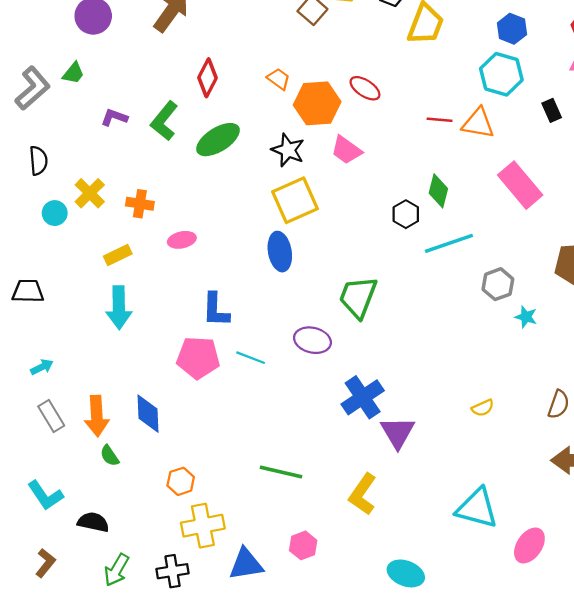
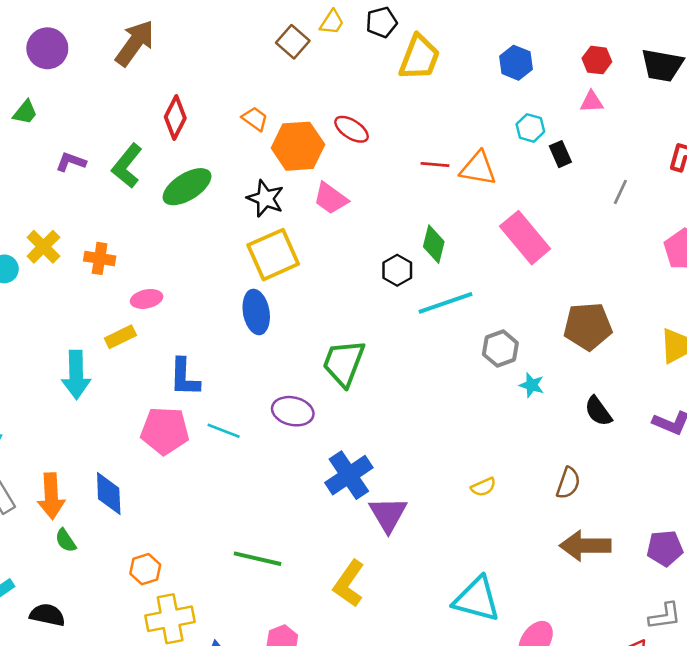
cyan hexagon: (501, 74) -> (530, 128), moved, size x0.6
yellow rectangle: (118, 255) -> (120, 337), moved

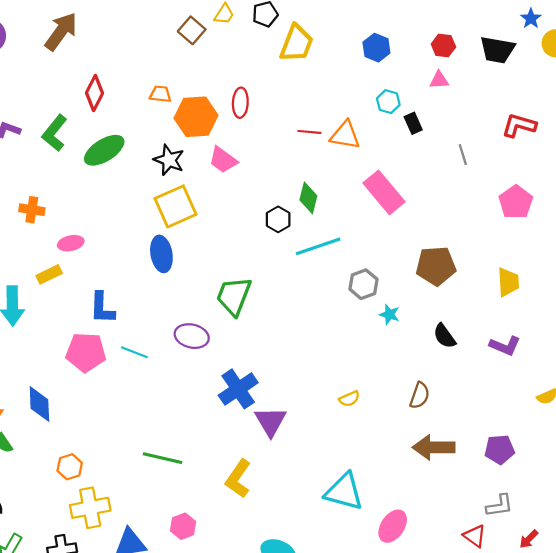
orange trapezoid: (255, 119) -> (160, 94), turned -30
red ellipse: (352, 129) -> (240, 103), turned 60
gray line: (620, 192) -> (463, 155), turned -42

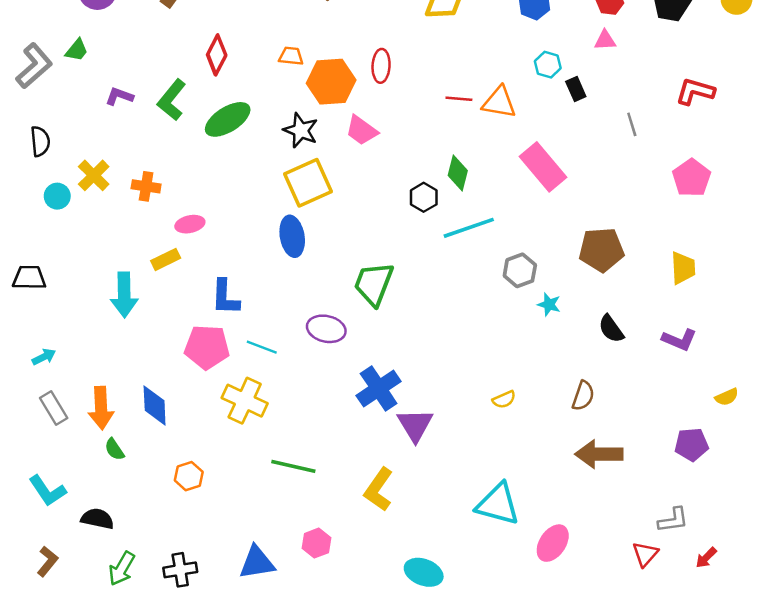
purple pentagon: (500, 449) -> (691, 444), moved
yellow cross: (90, 508) -> (245, 401), moved, turned 36
red triangle: (475, 536) -> (645, 554), turned 35

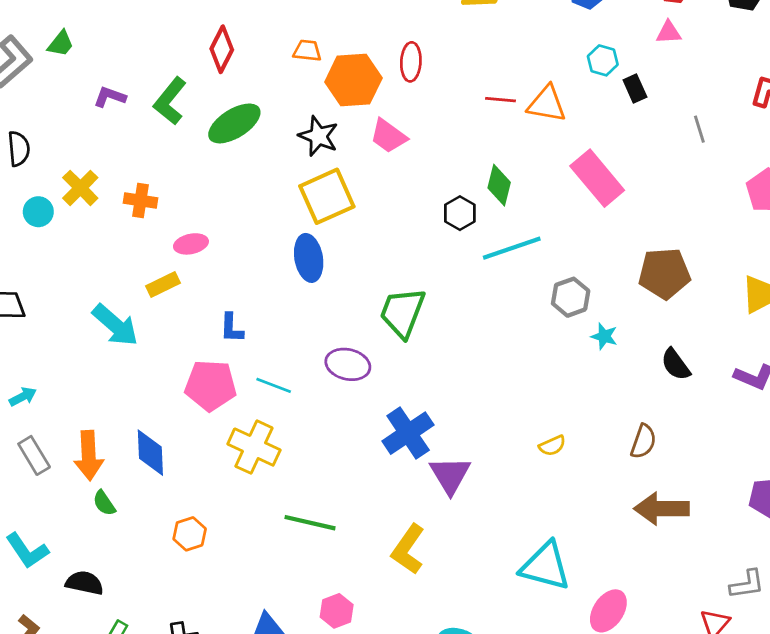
cyan arrow: (124, 295) -> (115, 325), turned -48
blue L-shape: (225, 297) -> (232, 328), size x0.7

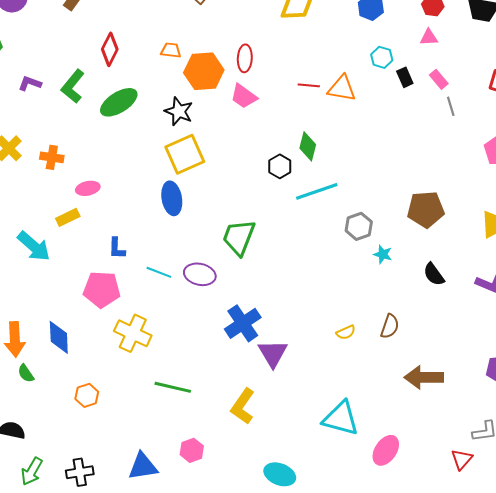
pink trapezoid: (388, 136) -> (244, 96), moved
pink rectangle: (597, 178) -> (439, 79), moved, size x0.5
cyan line: (274, 385) -> (159, 272), moved
brown semicircle: (643, 441) -> (390, 326), moved

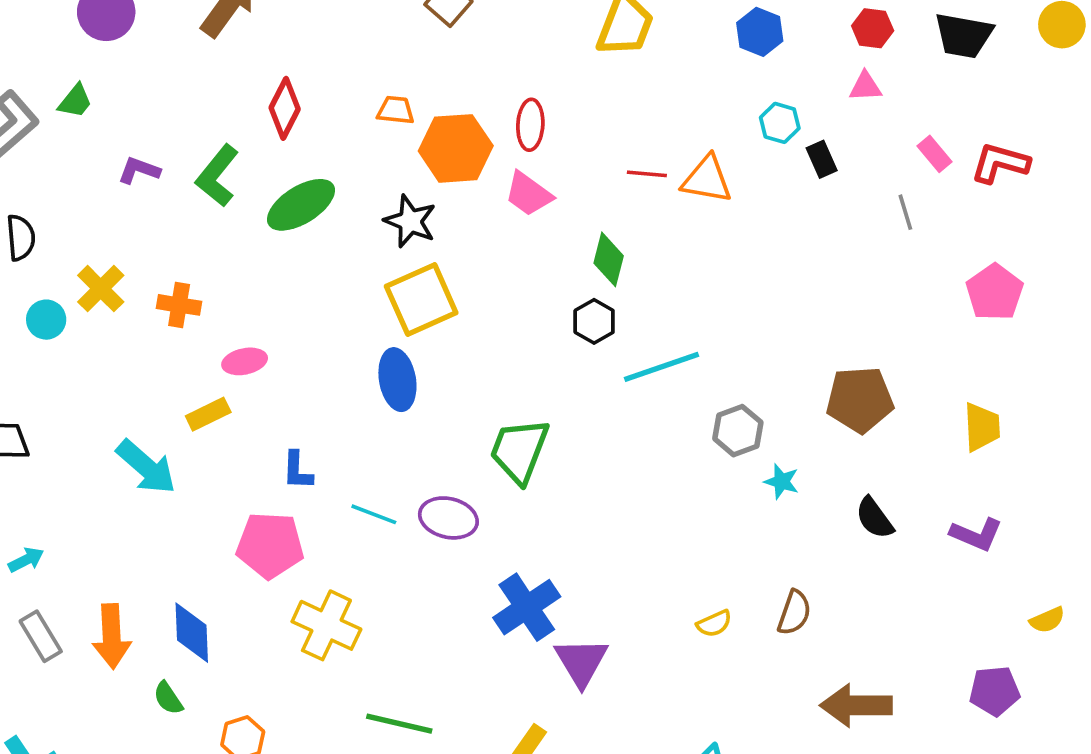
pink rectangle: (439, 79) -> (934, 154), moved
green diamond: (308, 146) -> (609, 259), moved
green semicircle: (26, 373) -> (168, 698), moved

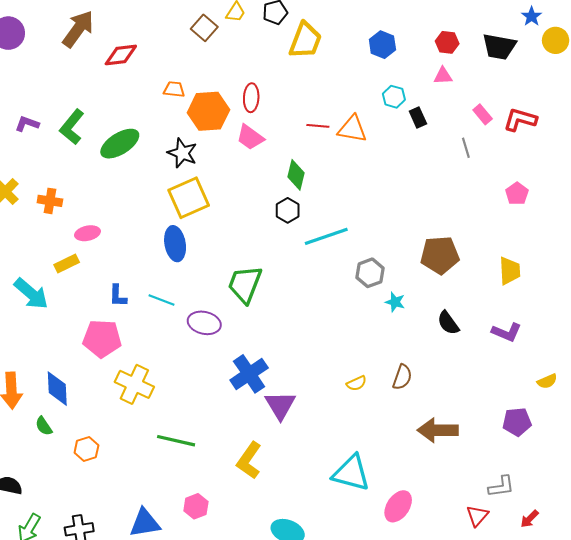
red diamond: (285, 108) -> (121, 55), moved, turned 56
pink pentagon: (995, 292) -> (517, 194), size x0.7
cyan line: (374, 514) -> (162, 300), moved

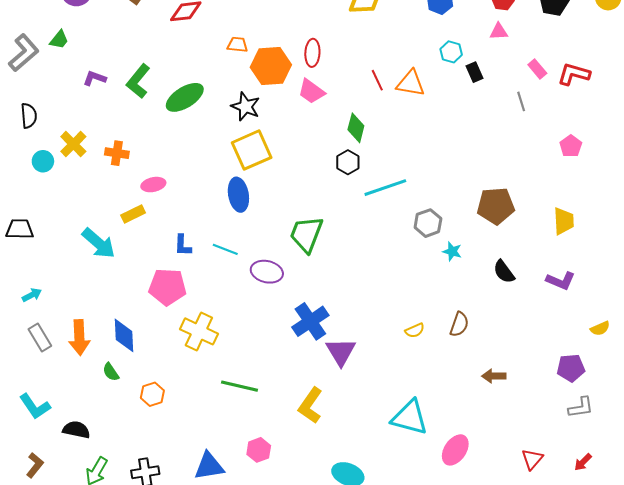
red line: (318, 126) -> (377, 80), turned 60
brown arrow: (438, 430) -> (494, 376), size x0.6
gray L-shape: (501, 487) -> (581, 407), moved

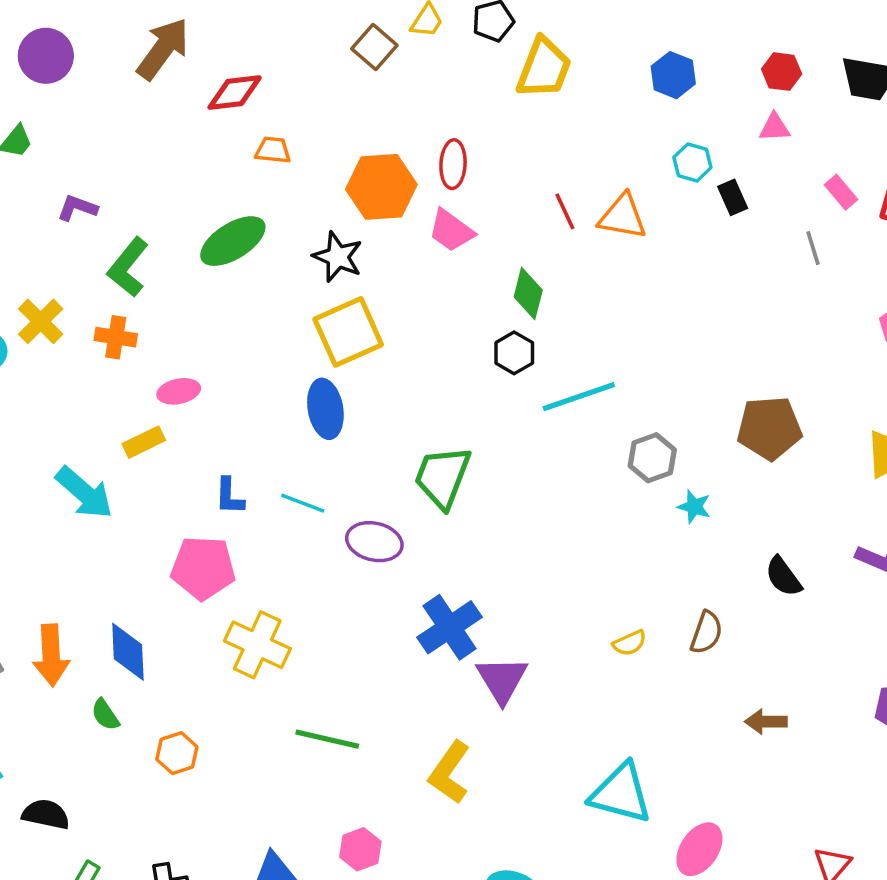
orange trapezoid: (237, 45) -> (273, 150), moved
green L-shape: (138, 81) -> (128, 267), moved
black semicircle: (504, 272) -> (783, 577), moved

